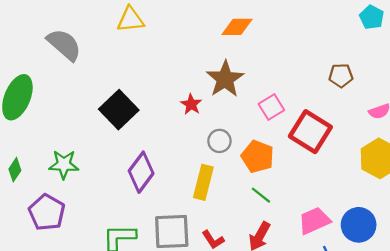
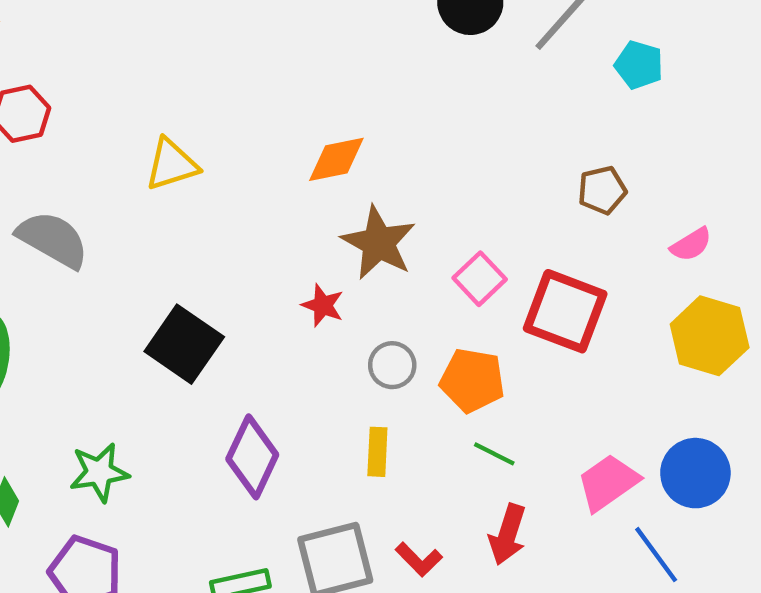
orange diamond: (237, 27) -> (336, 159), moved
yellow rectangle: (203, 182) -> (377, 452), size x0.7

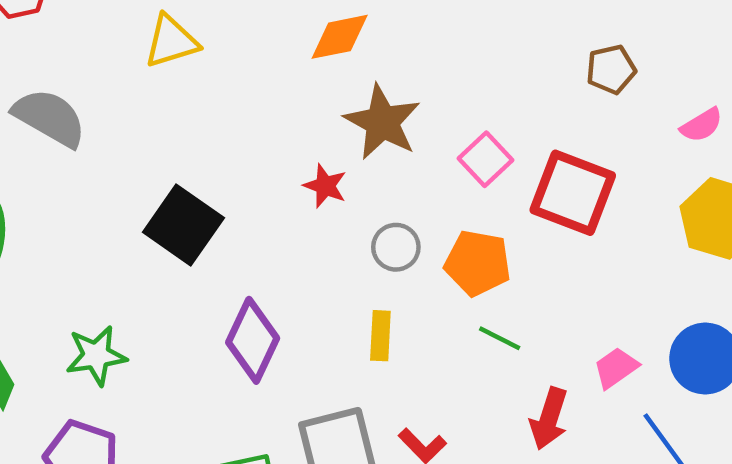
pink trapezoid: (608, 483) -> (616, 368), size x0.7
red arrow: (508, 535) -> (549, 419), moved

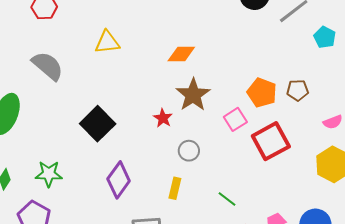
red square: (573, 193) -> (271, 141), turned 30
orange pentagon: (478, 263) -> (262, 93), moved

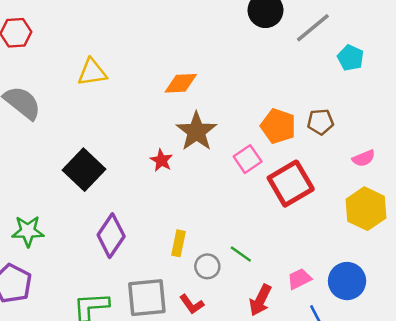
gray circle: (189, 151) -> (207, 266), moved

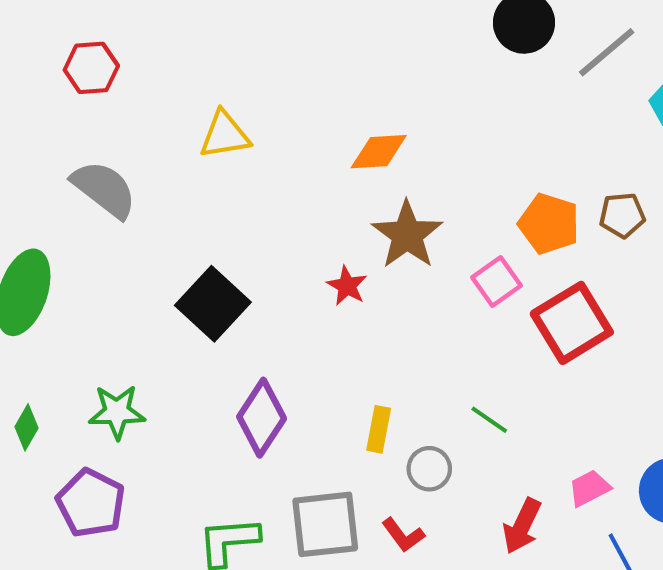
green line: (241, 254) -> (489, 420), moved

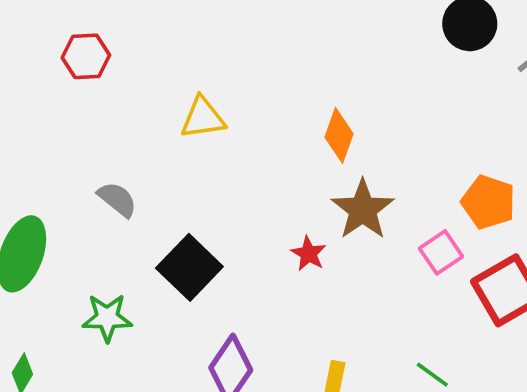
orange diamond: (379, 152) -> (339, 135), turned -68
gray semicircle: (104, 189) -> (117, 199), moved, size x0.7
green star: (117, 412) -> (107, 318), moved

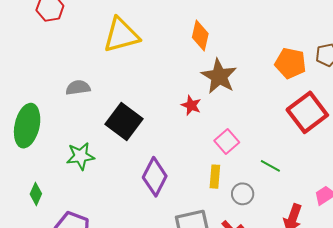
yellow triangle: (203, 118) -> (121, 35), size x1.4
gray semicircle: (117, 199) -> (78, 88), turned -40
pink square: (441, 252) -> (227, 141), moved

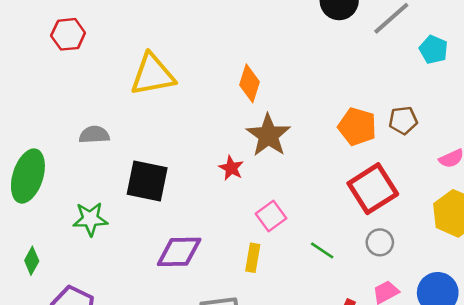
black square: (124, 121) -> (147, 181), turned -30
purple diamond: (155, 177) -> (179, 252), turned 57
gray circle: (243, 194) -> (380, 242), moved

